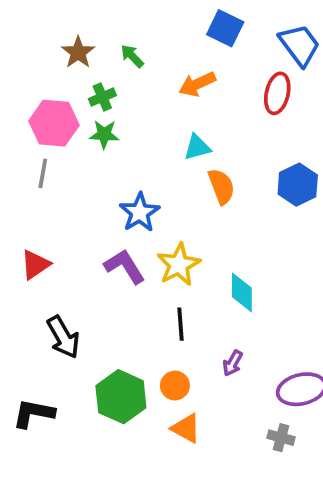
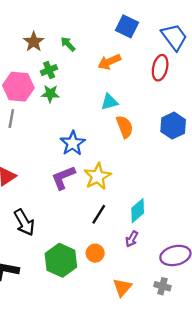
purple L-shape: (125, 266) -> (63, 178), turned -80
cyan diamond: (242, 292) -> (138, 211), moved, turned 50
black line: (180, 324) -> (99, 214), turned 36
orange triangle: (186, 428) -> (122, 287), moved, turned 42

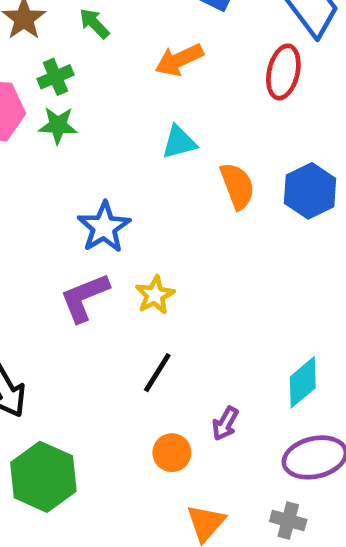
orange semicircle: (125, 127) -> (237, 186), moved
yellow star: (97, 176) -> (155, 295), size x0.7
cyan diamond: (138, 211) -> (303, 382), moved
orange circle: (95, 253) -> (172, 453), moved
green hexagon: (61, 260) -> (43, 477), moved

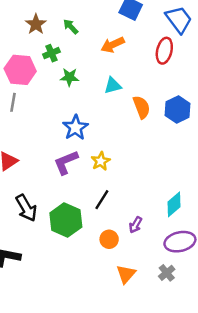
green star: (58, 125) -> (69, 77), moved
green hexagon: (43, 477) -> (66, 220), moved
gray cross: (288, 520) -> (167, 273), turned 35

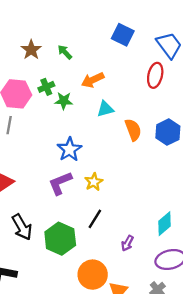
orange arrow: (113, 45) -> (93, 80), moved
green cross: (51, 53) -> (46, 87), moved
orange circle: (109, 239) -> (93, 275), moved, size x1.6

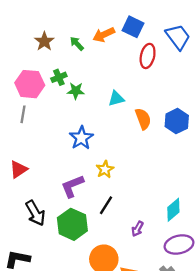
red ellipse: (155, 75) -> (148, 56), moved
orange arrow: (93, 80) -> (104, 35), moved
purple L-shape: (60, 183) -> (72, 186), moved

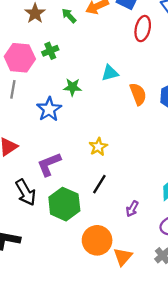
green star: (76, 91) -> (72, 87), moved
blue star: (81, 138) -> (49, 109), moved
purple L-shape: (72, 186) -> (49, 164), moved

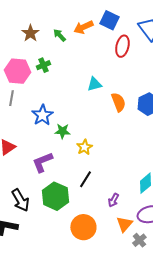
green star: (72, 87) -> (62, 131), moved
black arrow: (26, 192) -> (20, 200), moved
orange triangle: (123, 257) -> (124, 224), moved

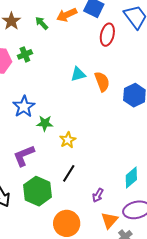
orange semicircle: (118, 102) -> (102, 82), moved

